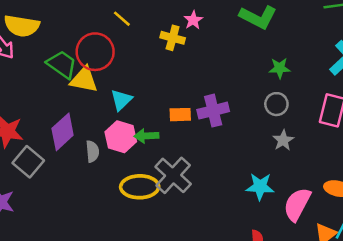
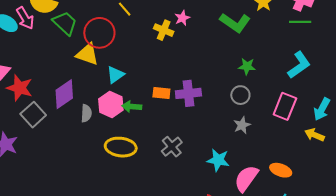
green trapezoid: (62, 64) -> (65, 23), moved
gray cross: (173, 175) -> (172, 147), moved, size x0.7

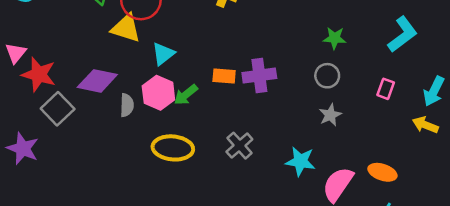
purple diamond: (64, 94) -> (97, 81), turned 48
pink rectangle: (285, 106) -> (386, 89), size x0.6
green arrow: (132, 107) -> (186, 95), turned -42

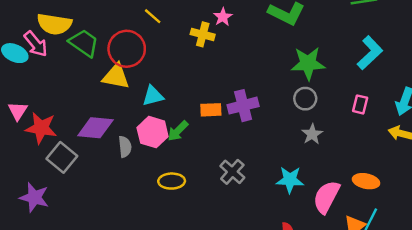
green star: (335, 38) -> (308, 63), size x1.6
cyan triangle: (163, 54) -> (153, 96), turned 30
yellow ellipse: (173, 148) -> (172, 181), size x0.7

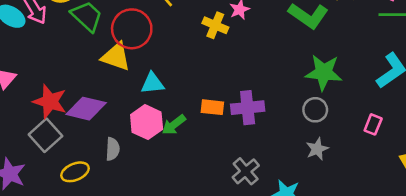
red star: (41, 128) -> (50, 102), moved
gray semicircle: (125, 147) -> (113, 149), moved
gray cross: (232, 172) -> (246, 171), moved
yellow ellipse: (172, 181) -> (75, 172), moved, turned -30

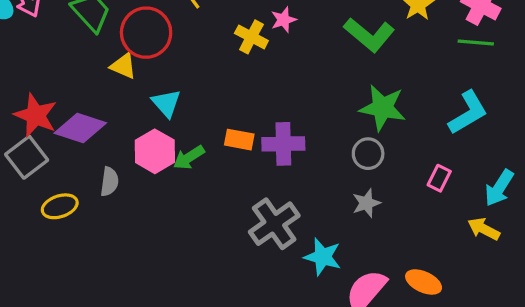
yellow triangle: (116, 57) -> (123, 66), size x0.7
cyan triangle: (152, 83) -> (166, 103), turned 50
gray cross: (246, 171) -> (274, 224), size x1.4

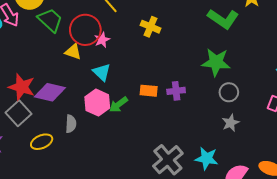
pink star: (284, 20) -> (102, 40), moved
green star: (383, 108) -> (216, 62), moved
purple cross: (283, 144) -> (176, 91), size x0.7
gray cross: (274, 224) -> (168, 160), moved

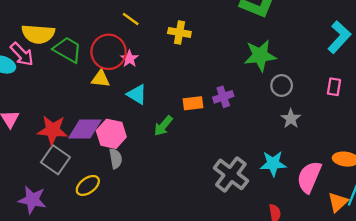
pink hexagon: (97, 103) -> (111, 134), moved

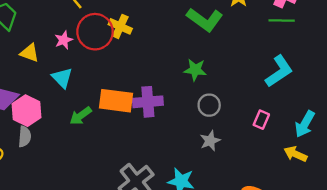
red circle: (109, 52) -> (95, 32), moved
green star: (260, 56) -> (195, 70), size x0.7
purple cross: (223, 97) -> (148, 102), size x1.4
orange rectangle: (193, 103) -> (116, 101), size x1.6

